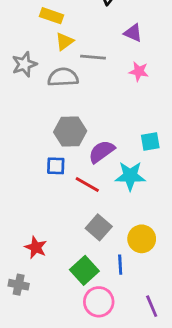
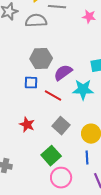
red star: (36, 247) -> (27, 125), moved
blue line: (120, 265) -> (87, 158), moved

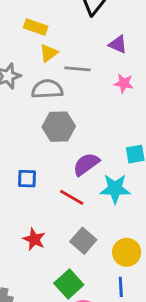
gray hexagon: (41, 59) -> (59, 127), moved
blue square: (31, 83) -> (27, 179), moved

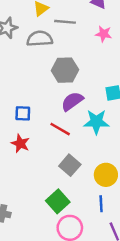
gray hexagon: (59, 127) -> (65, 70), moved
red star: (34, 239) -> (20, 143), moved

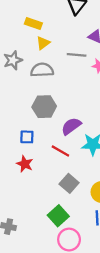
gray line: (65, 22) -> (77, 55), moved
gray hexagon: (65, 70) -> (44, 107), moved

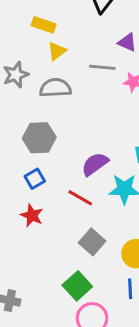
gray hexagon: (44, 107) -> (39, 138), moved
blue square: (27, 137) -> (35, 179), turned -32

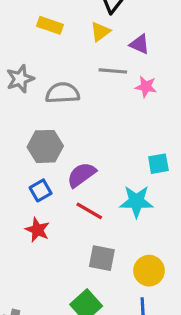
yellow triangle: (57, 51) -> (100, 32), moved
purple semicircle: (95, 164) -> (81, 175), moved
gray square: (92, 242) -> (102, 258), turned -30

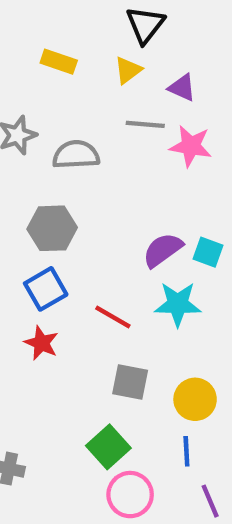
pink star: (146, 87) -> (191, 146), size x1.4
cyan square: (158, 164) -> (208, 252), turned 30
purple semicircle: (81, 175) -> (163, 250), moved
blue square: (41, 190) -> (46, 289), size x1.4

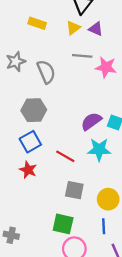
purple triangle: (182, 88) -> (96, 29), moved
gray semicircle: (76, 155) -> (46, 72), turned 70
green square: (108, 447) -> (63, 224), turned -35

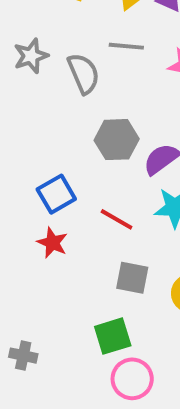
gray line: (82, 56) -> (126, 46), moved
gray hexagon: (34, 110) -> (117, 140), moved
green square: (63, 224) -> (113, 336), turned -30

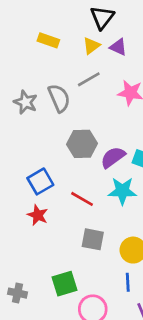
gray line: (126, 46) -> (89, 79), turned -35
gray star: (31, 56) -> (26, 102), moved, turned -30
green square: (113, 336) -> (65, 284), moved

